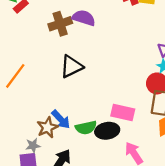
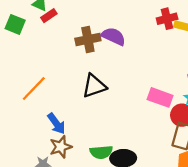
pink rectangle: (123, 113) -> (160, 97), moved
blue arrow: (61, 119) -> (56, 124), moved

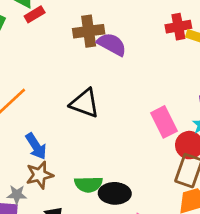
brown cross: (88, 39) -> (89, 31), moved
black triangle: (94, 86) -> (85, 103), turned 36
pink rectangle: (160, 97) -> (164, 122), turned 40

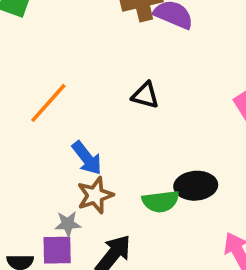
black triangle: (85, 103) -> (145, 95), size x0.7
black ellipse: (115, 193) -> (196, 186), moved

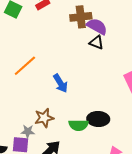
black triangle: (145, 95) -> (96, 42), moved
blue arrow: (87, 158) -> (60, 83), moved

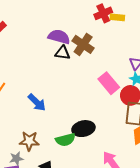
brown cross: (81, 17) -> (83, 44), moved, turned -35
brown star: (44, 118) -> (29, 141), turned 30

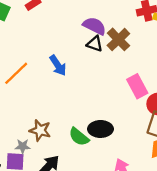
blue arrow: (37, 102) -> (58, 65), moved
green semicircle: (65, 140) -> (79, 137), turned 42

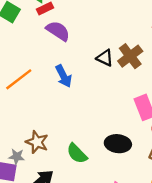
purple semicircle: (95, 26) -> (58, 31), moved
black ellipse: (100, 129) -> (118, 144), moved

